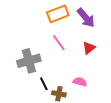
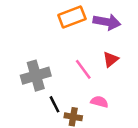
purple arrow: (86, 18) -> (107, 22), turned -40
pink line: (59, 43) -> (83, 69), moved

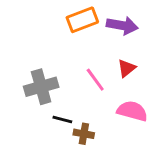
pink semicircle: (99, 102) -> (132, 111), moved, size x1.5
black line: (54, 104) -> (62, 120), turned -49

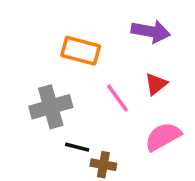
orange rectangle: (82, 20) -> (81, 51), moved, turned 36
pink semicircle: (132, 111) -> (163, 137), turned -44

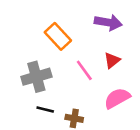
orange rectangle: (81, 51) -> (58, 36), turned 32
black line: (77, 147) -> (45, 110), moved

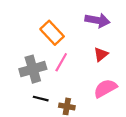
pink line: (84, 70) -> (61, 62), moved, turned 66

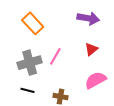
orange rectangle: (52, 33) -> (33, 23), moved
black line: (41, 99) -> (28, 90), moved

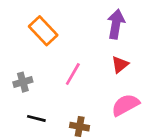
purple arrow: (88, 18) -> (116, 24), turned -90
gray cross: (30, 63) -> (23, 82), moved, size x0.6

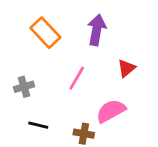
purple arrow: (116, 24) -> (97, 30), moved
pink semicircle: (125, 105) -> (111, 111), moved

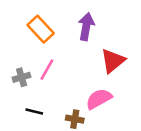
red triangle: (126, 68) -> (113, 61), size x1.5
pink line: (77, 78) -> (47, 70), moved

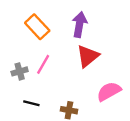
red triangle: (113, 61) -> (88, 56), moved
pink semicircle: (99, 99) -> (109, 91), moved

